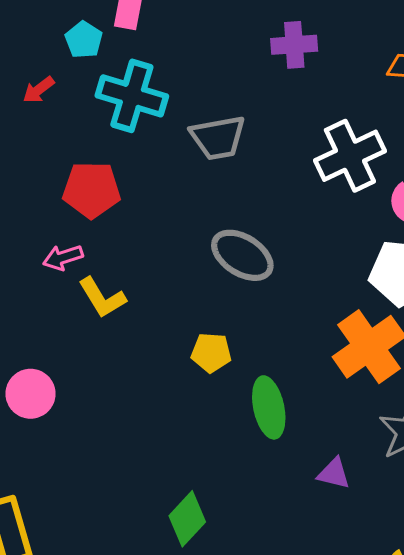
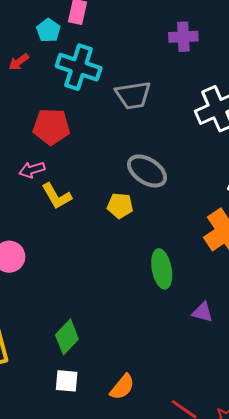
yellow pentagon: (211, 353) -> (120, 206), moved
green diamond: (187, 519) -> (67, 337), moved

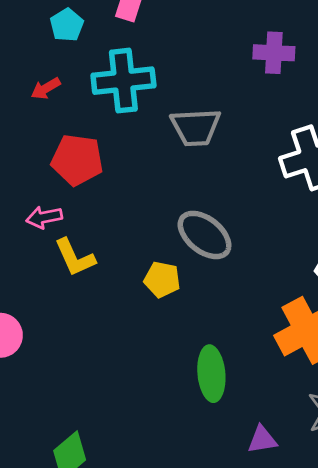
cyan pentagon: (48, 30) -> (67, 25), moved
red arrow: (19, 62) -> (46, 88), moved
cyan cross: (79, 67) -> (123, 81), turned -30
purple triangle: (202, 312) -> (262, 440), turned -30

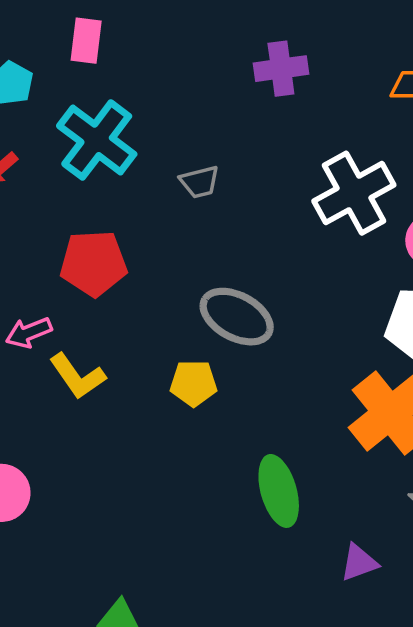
cyan cross: (123, 81) -> (97, 140), turned -36
gray trapezoid: (196, 127) -> (200, 182), size x0.6
red pentagon: (77, 160) -> (94, 263), moved

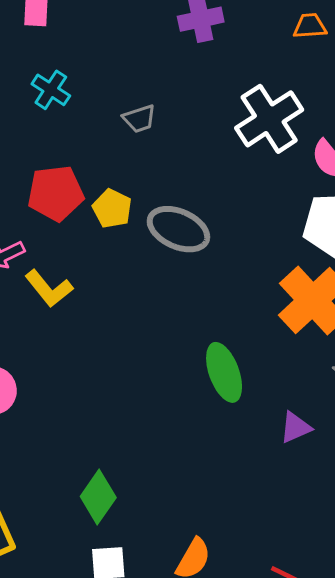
cyan cross: (97, 140) -> (51, 90), size x0.6
yellow pentagon: (194, 383) -> (112, 209), moved, turned 30

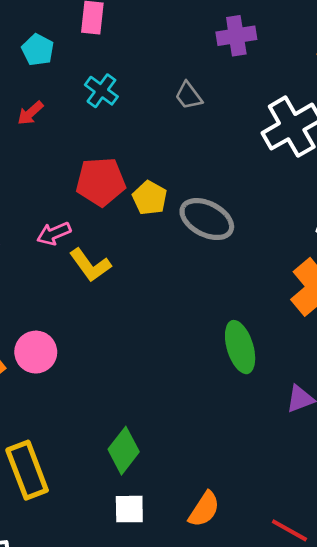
gray trapezoid: (139, 119) -> (189, 96), moved, turned 68

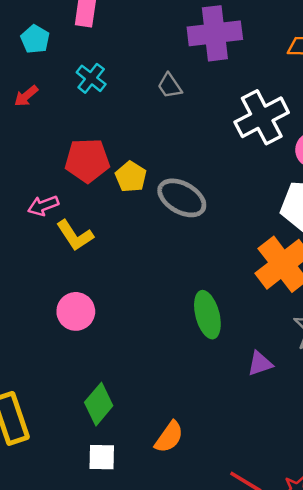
purple cross: (236, 36) -> (215, 33), size x1.5
pink circle: (36, 352) -> (76, 311), moved
orange semicircle: (204, 509) -> (169, 437), moved

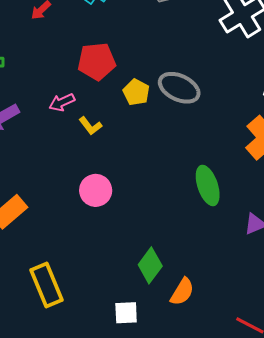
yellow pentagon: (131, 177) -> (136, 92), moved
yellow L-shape: (75, 235) -> (90, 126), size x0.7
green diamond: (99, 404) -> (150, 265), moved

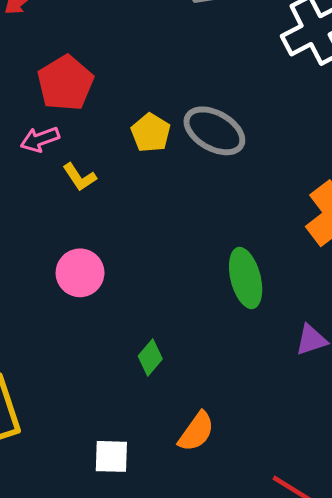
red pentagon: (97, 61) -> (65, 83), moved, turned -30
green diamond: (150, 265) -> (150, 357), moved, size x0.7

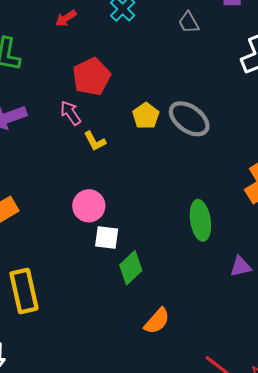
pink arrow: (40, 139) -> (71, 113), turned 70
green diamond: (150, 357) -> (131, 268), size x1.4
white square: (111, 456) -> (107, 238), moved

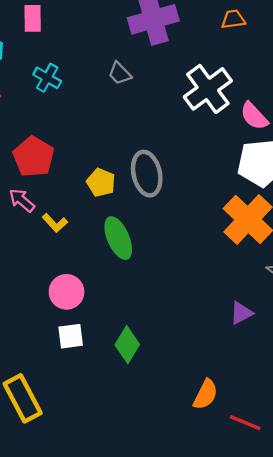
gray ellipse: (189, 119) -> (147, 174), turned 57
green ellipse: (200, 220) -> (118, 238), moved
white square: (107, 238) -> (71, 336), moved
orange semicircle: (157, 321) -> (205, 394), moved

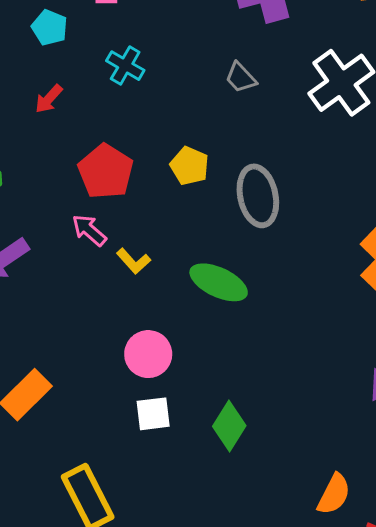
gray trapezoid: (120, 73) -> (241, 78), moved
yellow pentagon: (101, 182) -> (190, 166), moved
green ellipse: (118, 238) -> (219, 282), turned -42

